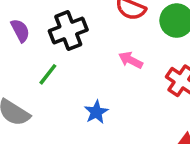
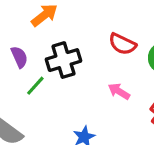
green line: (48, 74) -> (35, 86), moved

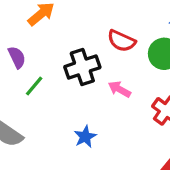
black cross: (63, 60) -> (82, 67), moved

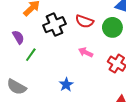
black cross: (82, 67) -> (54, 25), moved

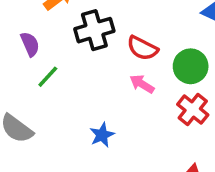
red semicircle: (84, 21) -> (142, 48), moved
green circle: (112, 27) -> (191, 66), moved

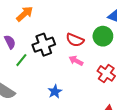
black cross: (94, 30) -> (44, 45), moved
green circle: (191, 66) -> (103, 36), moved

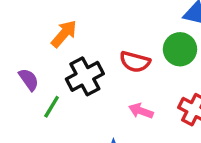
orange arrow: (25, 14) -> (64, 34), moved
pink arrow: (76, 61) -> (141, 111), moved

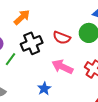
pink arrow: (141, 111) -> (62, 67), size x1.5

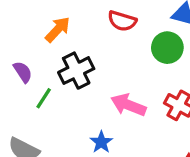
red semicircle: (62, 38) -> (122, 21), moved

